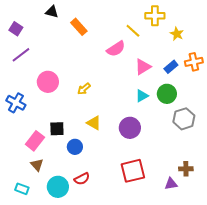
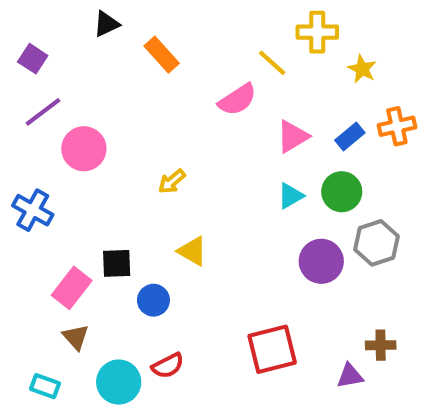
black triangle: (52, 12) -> (106, 24), turned -40
pink circle: (48, 82) -> (84, 149), moved
purple circle: (130, 128) -> (321, 261), moved

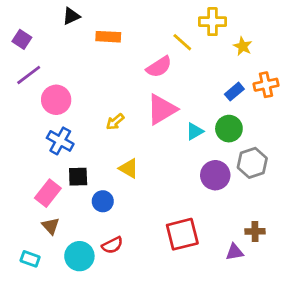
orange rectangle: (162, 55) -> (108, 37), turned -45
pink triangle: (293, 136) -> (162, 109), moved, size x1.4
blue cross: (33, 210) -> (60, 141), moved

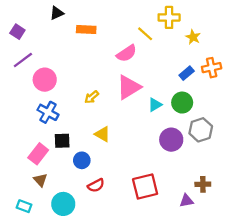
red semicircle: (112, 245) -> (96, 185), moved

